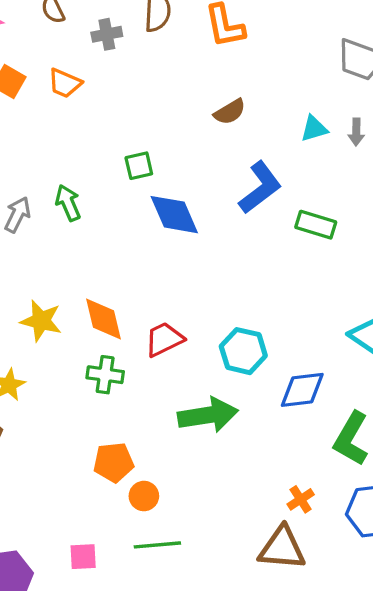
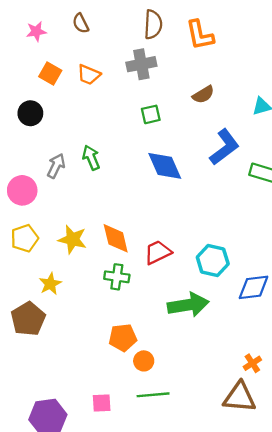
gray cross: (107, 34) -> (141, 64), moved, size x1.4
green square: (139, 166) -> (151, 114), moved

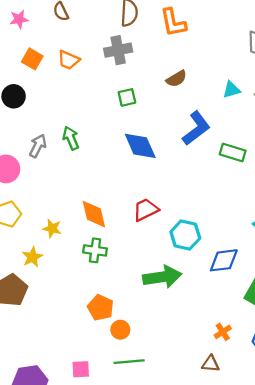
yellow star: (72, 239) -> (52, 228), moved, size x0.7
red trapezoid: (158, 252) -> (146, 210), moved
orange pentagon: (123, 338) -> (101, 308), turned 30
brown triangle: (240, 397) -> (211, 364), size x0.6

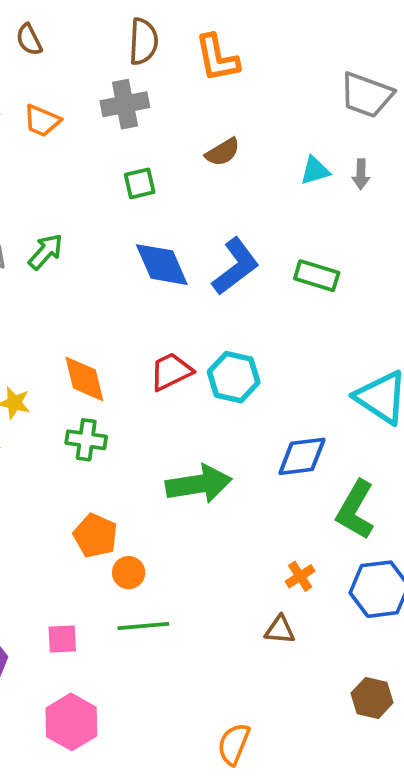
blue L-shape: (196, 128) -> (236, 266), moved
green arrow: (71, 138) -> (46, 252), turned 65
cyan hexagon: (185, 235) -> (234, 377), moved

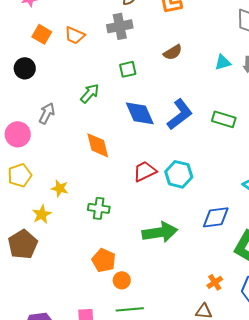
green arrow: (46, 252) -> (90, 93), moved
orange diamond: (84, 379) -> (98, 145), moved

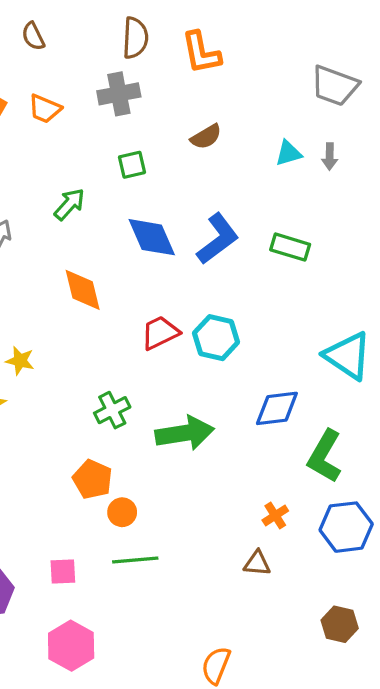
green cross: (99, 208) -> (112, 410), moved, turned -35

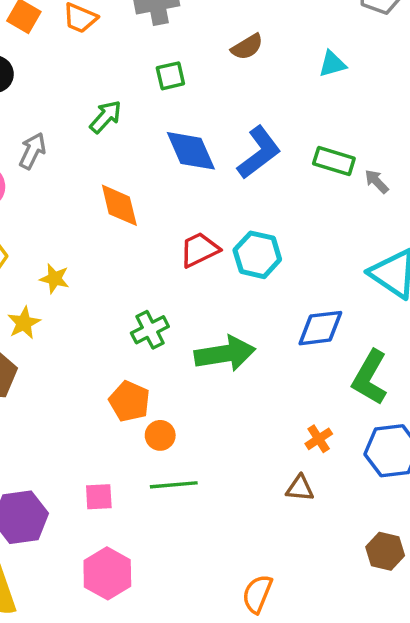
gray arrow: (330, 156) -> (377, 182), moved, turned 135

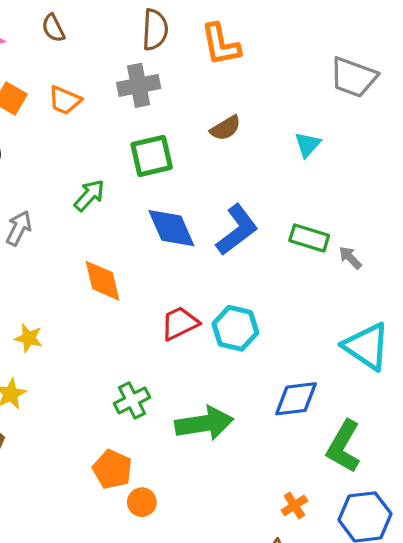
cyan triangle: (332, 64) -> (308, 145), turned -32
green square: (170, 76) -> (152, 156), size x1.5
yellow star: (55, 279) -> (29, 338), moved

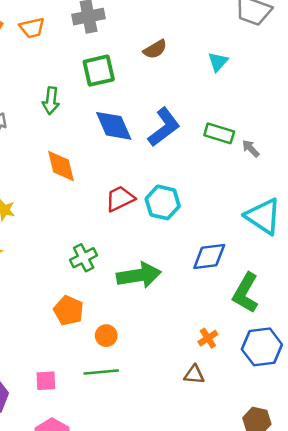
orange trapezoid: (65, 100) -> (32, 28), turned -36
green arrow: (89, 195) -> (51, 101), turned 144
orange circle: (142, 502) -> (106, 336), moved

